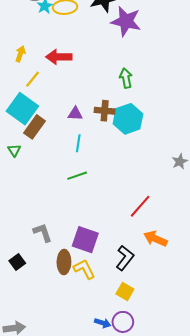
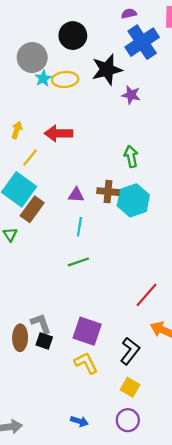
purple star: (126, 21) -> (131, 95), size x0.6
black square: (17, 262) -> (44, 341), moved, turned -35
brown ellipse: (64, 262) -> (20, 338), moved
blue arrow: (103, 323) -> (79, 421), moved

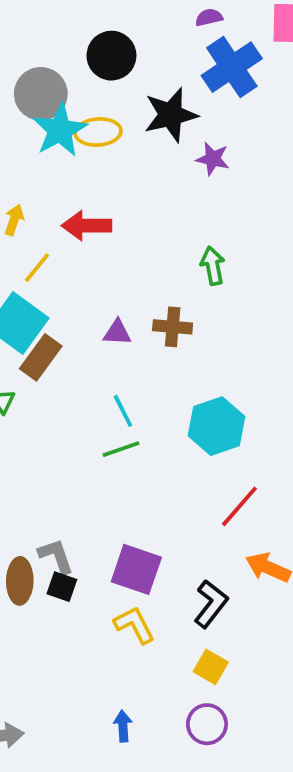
cyan star: (43, 78) -> (60, 130), size x1.8
cyan hexagon: (133, 200) -> (217, 426), moved
cyan line: (79, 227) -> (123, 411), moved, turned -36
blue arrow: (79, 421) -> (123, 726), turned -112

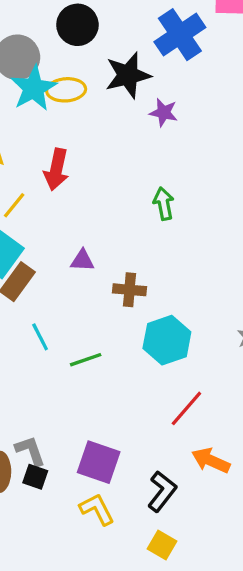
red arrow: (87, 226) -> (56, 169), turned -78
brown cross: (173, 327) -> (129, 290), moved
cyan line: (123, 411) -> (40, 337), moved

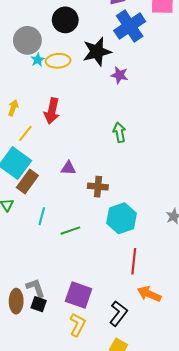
cyan star: (34, 88) -> (38, 60), size x0.5
cyan line: (40, 337) -> (42, 216), turned 42
red line: (186, 408) -> (134, 261), turned -35
yellow L-shape: (97, 509) -> (78, 325), turned 55

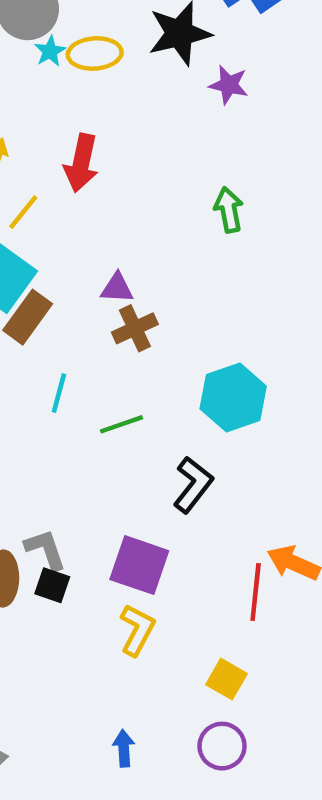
brown cross: (98, 187) -> (135, 328), moved, turned -30
red line: (134, 261) -> (256, 592), moved
black L-shape: (118, 313) -> (193, 485), moved

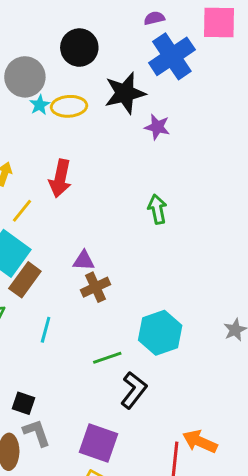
green line: (121, 424) -> (107, 358), moved
black square: (52, 585) -> (23, 403), moved

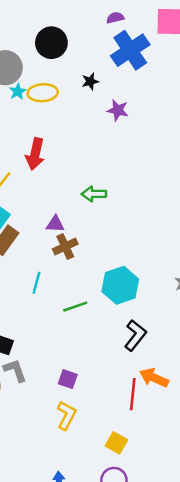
black star: (125, 93) -> (90, 81), size x0.5
green arrow: (157, 209) -> (94, 194), moved, turned -80
cyan line: (46, 330) -> (36, 283), moved
black L-shape: (134, 390) -> (135, 335), moved
purple square: (98, 443) -> (68, 379), size x0.6

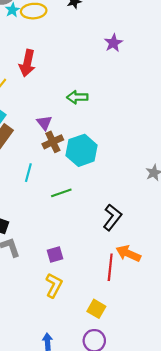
purple star: (118, 110) -> (113, 43), moved, turned 30
purple triangle: (55, 224) -> (44, 123), turned 49
cyan hexagon: (120, 285) -> (82, 150), moved
purple square: (68, 379) -> (55, 255), turned -35

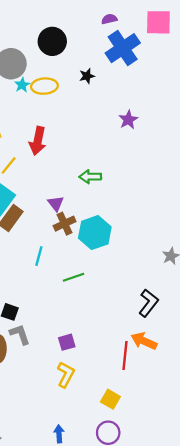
black L-shape: (112, 217) -> (148, 303), moved

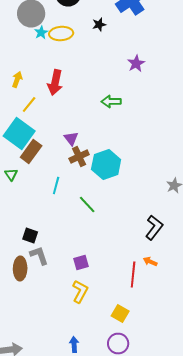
green arrow: (90, 177) -> (111, 102), moved
green line: (74, 277) -> (87, 204), turned 66
orange arrow: (144, 341) -> (150, 262), size x0.6

